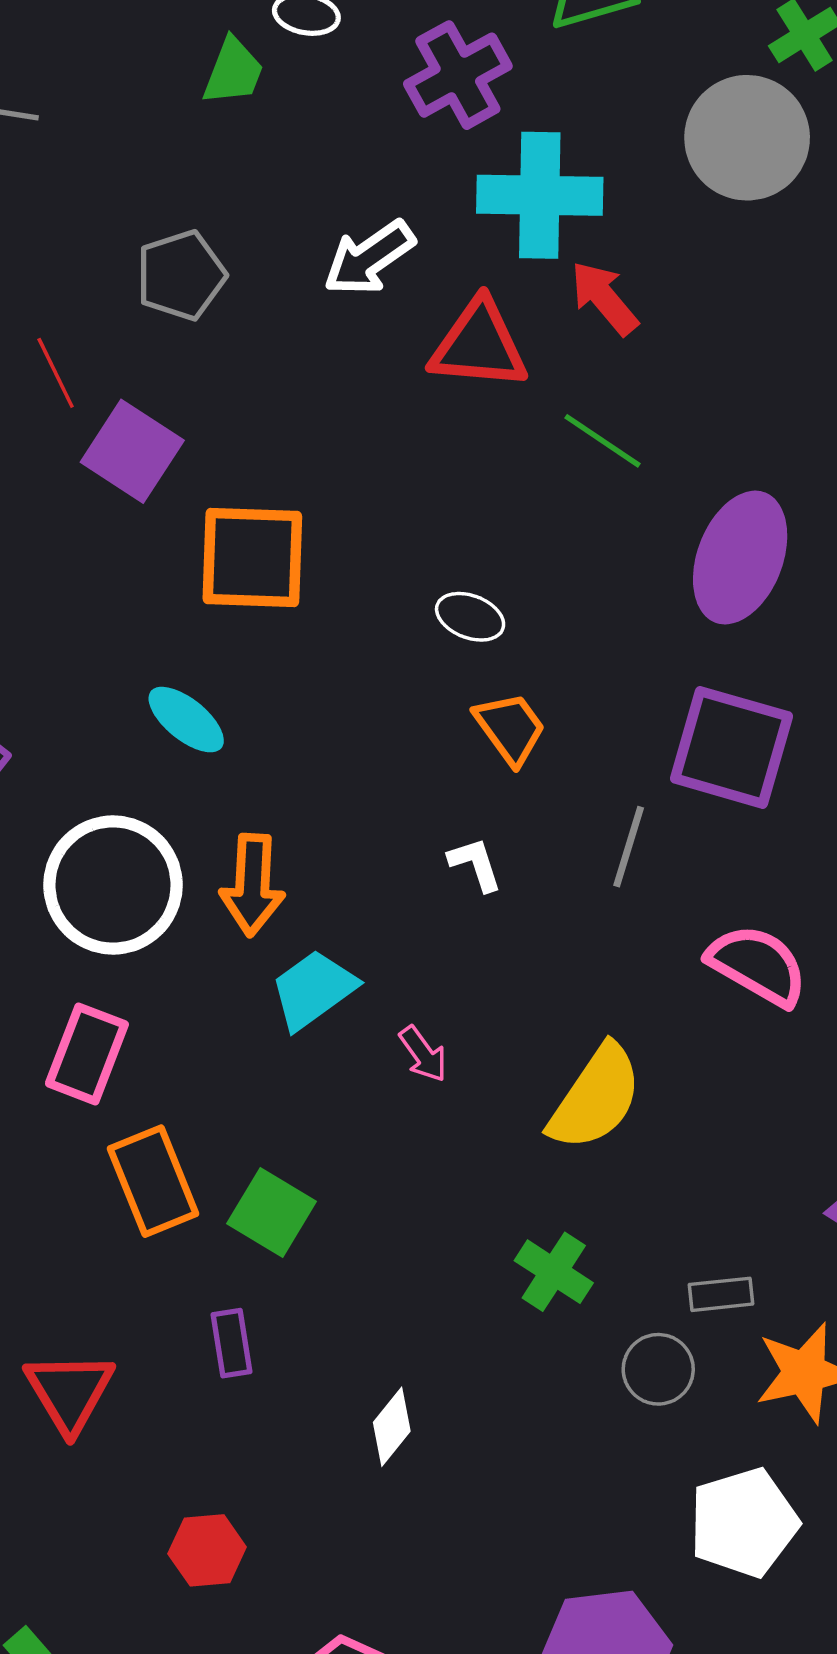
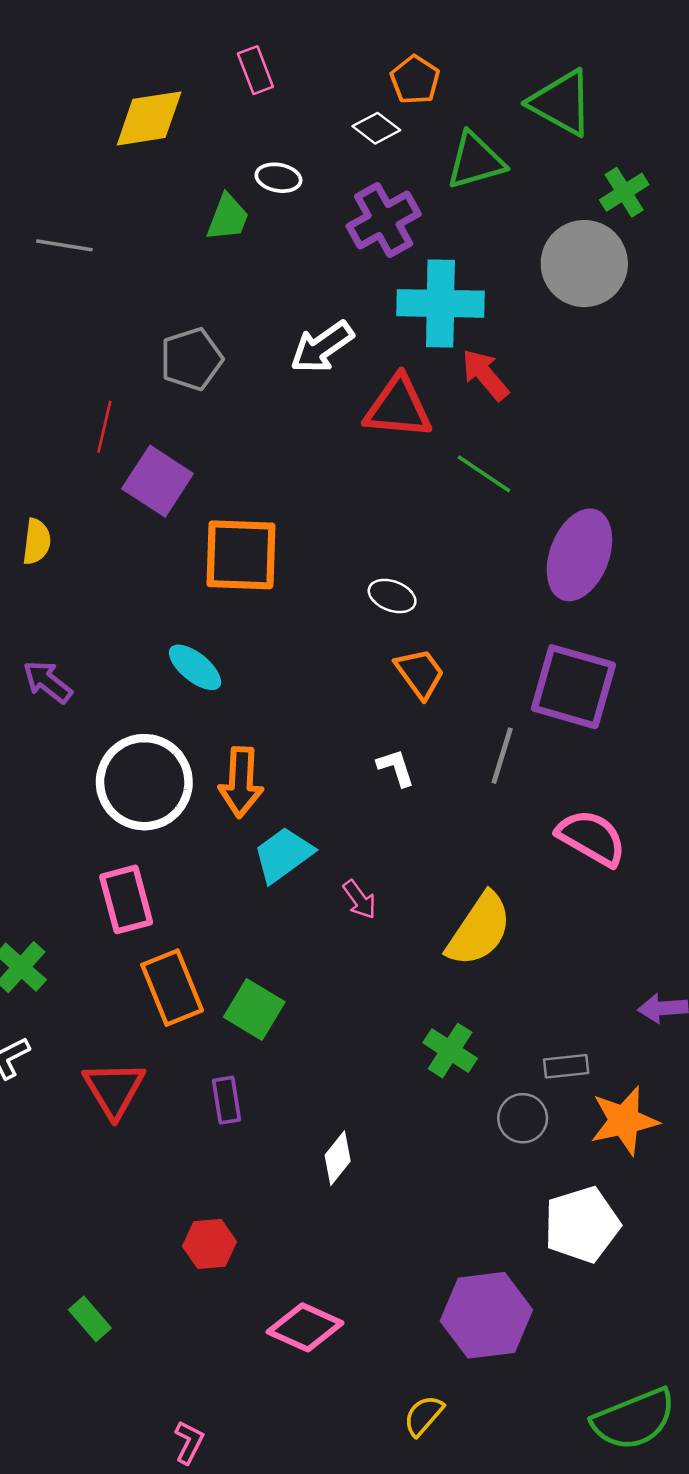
red line: (56, 373) -> (104, 427), turned 39
pink rectangle: (87, 1054) -> (126, 899), turned -36
red triangle: (69, 1392) -> (114, 1089), moved

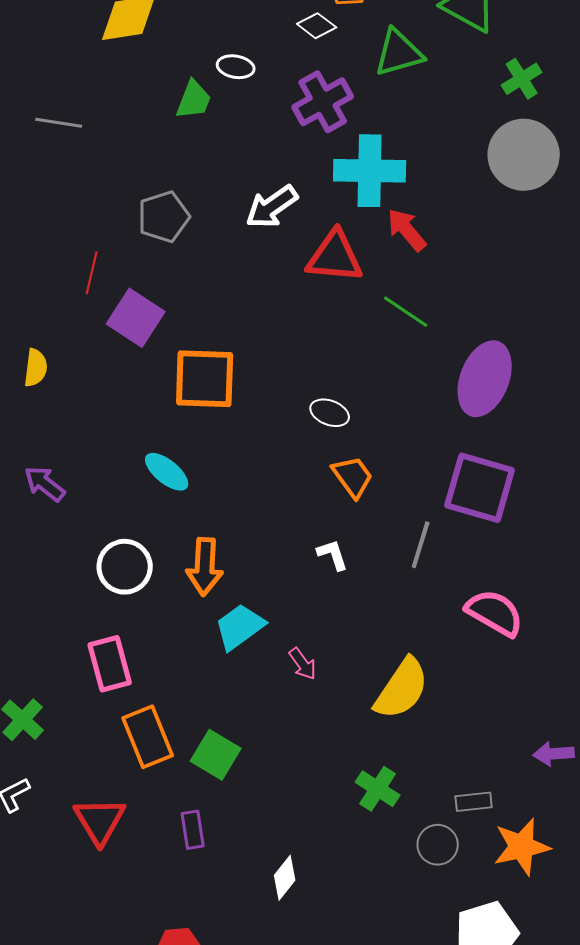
gray circle: (584, 264) -> (524, 155), moved
white circle: (144, 782) -> (125, 567), size x0.7

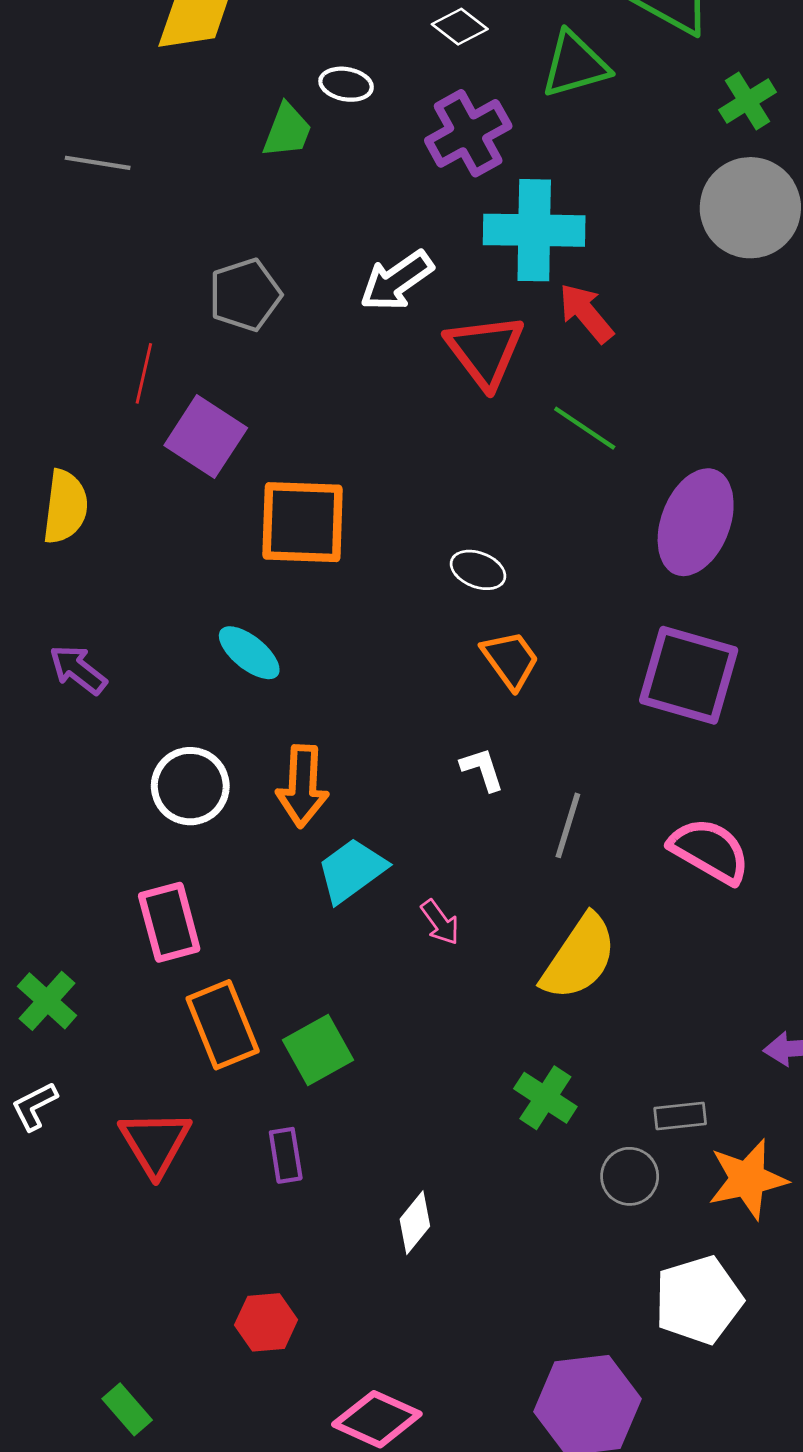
red triangle: (335, 257) -> (485, 351), turned 48
yellow semicircle: (36, 368) -> (65, 507), size x1.4
gray line: (421, 545) -> (568, 825), moved
green square: (216, 755) -> (318, 1050), turned 30

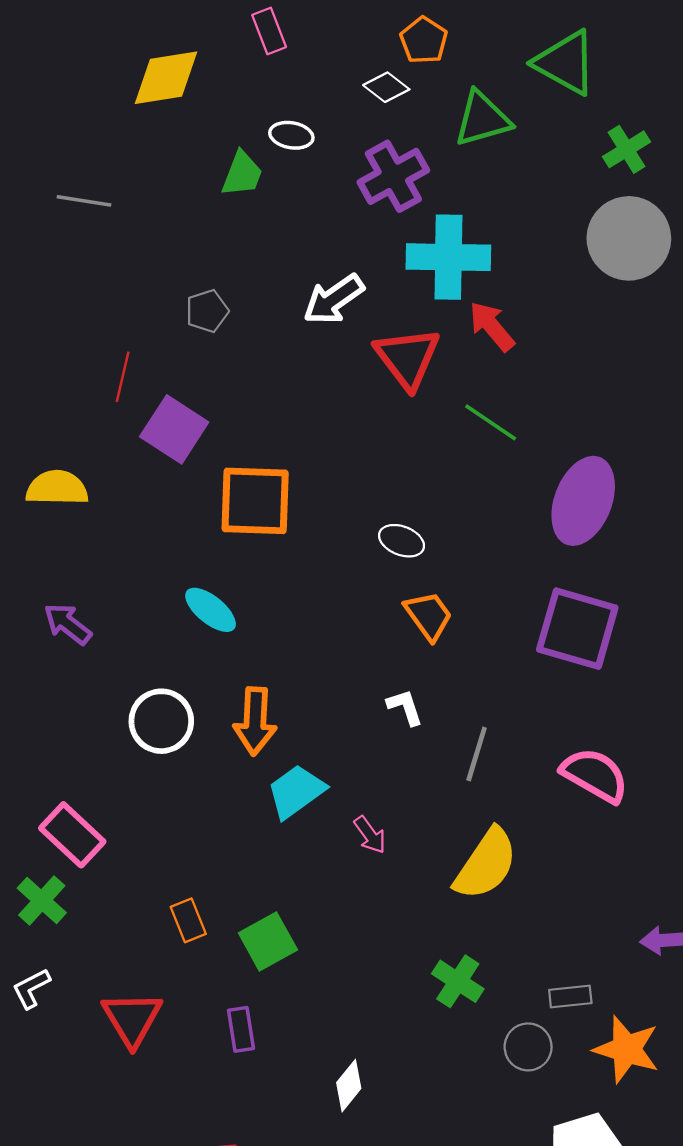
gray pentagon: (245, 295) -> (207, 311), size x0.7
yellow semicircle: (65, 507) -> (57, 488), turned -96
pink rectangle: (169, 922) -> (72, 835), moved, turned -32
orange rectangle: (223, 1025) -> (188, 920), size x0.6
orange star: (748, 1179) -> (627, 1049), turned 30

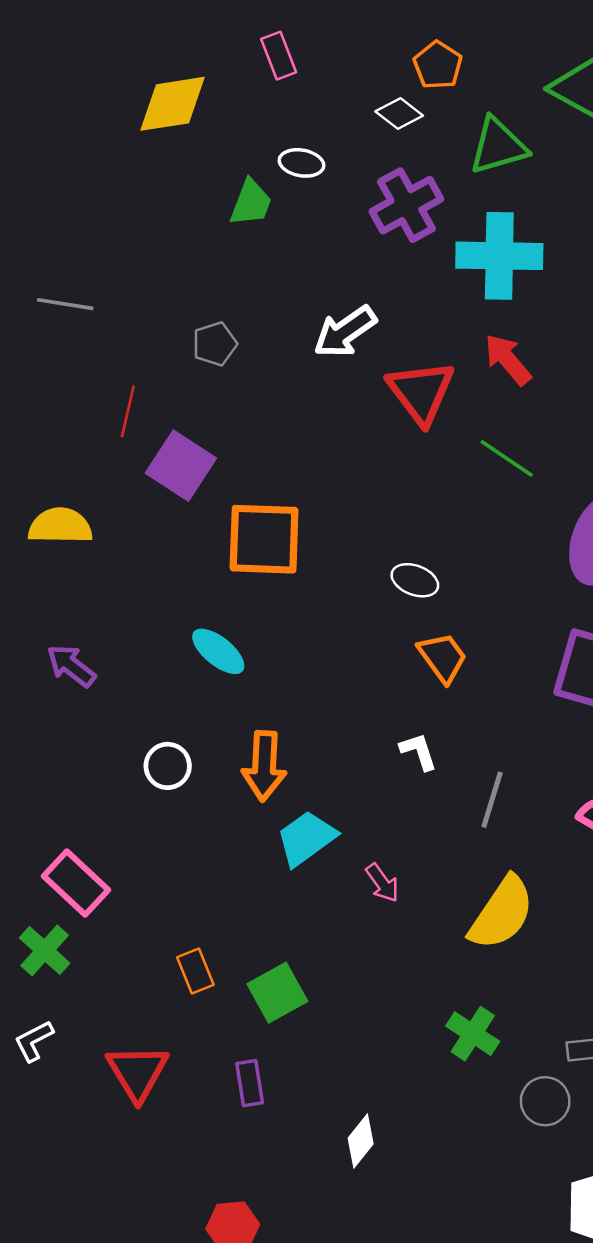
gray line: (84, 201) -> (65, 304), moved
cyan cross: (448, 257) -> (499, 256), moved
white circle: (161, 721) -> (168, 766), size x0.7

